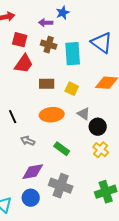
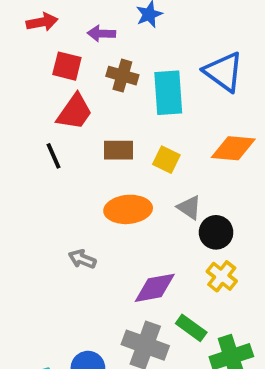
purple arrow: (46, 23) -> (101, 34), moved
black line: (13, 117) -> (54, 156), moved
green rectangle: (62, 149) -> (191, 328), moved
purple diamond: (33, 172) -> (155, 288), moved

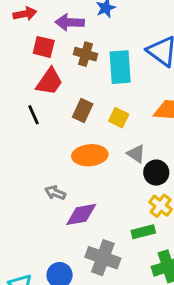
purple arrow: (101, 34) -> (70, 22), size x1.4
brown rectangle: (119, 150) -> (83, 110), turned -65
purple diamond: (155, 288) -> (81, 214), moved
green rectangle: (191, 328) -> (143, 232), moved, turned -50

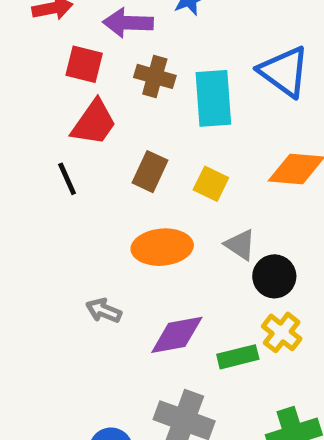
purple diamond: (81, 214) -> (177, 335), moved
green rectangle: (143, 232) -> (238, 357), moved

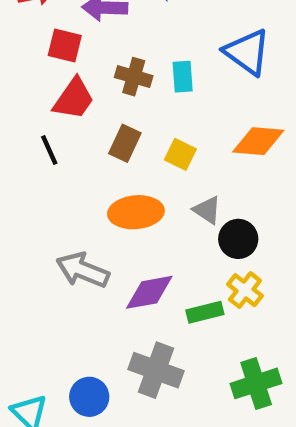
brown cross: (155, 76) -> (134, 77), moved
cyan rectangle: (213, 98) -> (183, 77), size x0.6
gray arrow: (104, 311) -> (83, 270), size x1.6

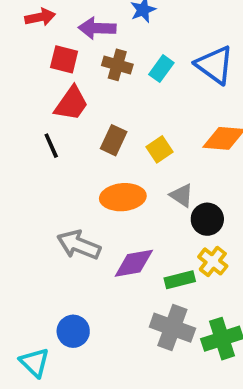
brown cross: (134, 77) -> (117, 65), moved
cyan rectangle: (183, 77) -> (161, 69), moved, turned 40
yellow square: (180, 154) -> (160, 149), turned 30
gray cross: (156, 370) -> (172, 328), moved
blue circle: (89, 397) -> (73, 331), moved

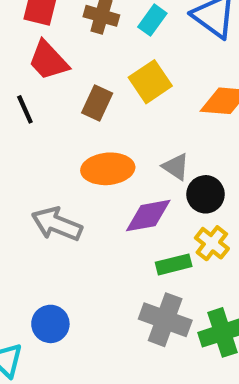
red trapezoid: (71, 103) -> (48, 60), turned 102
yellow square: (160, 149) -> (150, 82), moved, size x1.4
purple diamond: (134, 263) -> (148, 216), moved

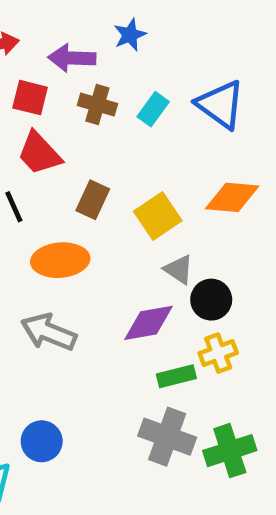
yellow square: (150, 82) -> (158, 216), moved
orange ellipse: (108, 169) -> (60, 260), moved
yellow cross: (212, 243) -> (218, 353), turned 32

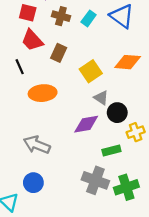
brown rectangle: (93, 200) -> (59, 53), moved
gray arrow: (49, 332) -> (37, 145), moved
yellow cross: (218, 353) -> (136, 132), moved
green rectangle: (176, 376) -> (111, 151), moved

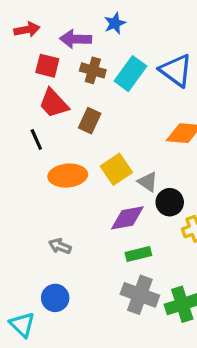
cyan rectangle: (89, 18) -> (130, 74), size x1.5
yellow square: (91, 71) -> (116, 169), moved
gray arrow: (37, 145) -> (60, 246), size x0.6
green rectangle: (111, 151) -> (138, 254), moved

